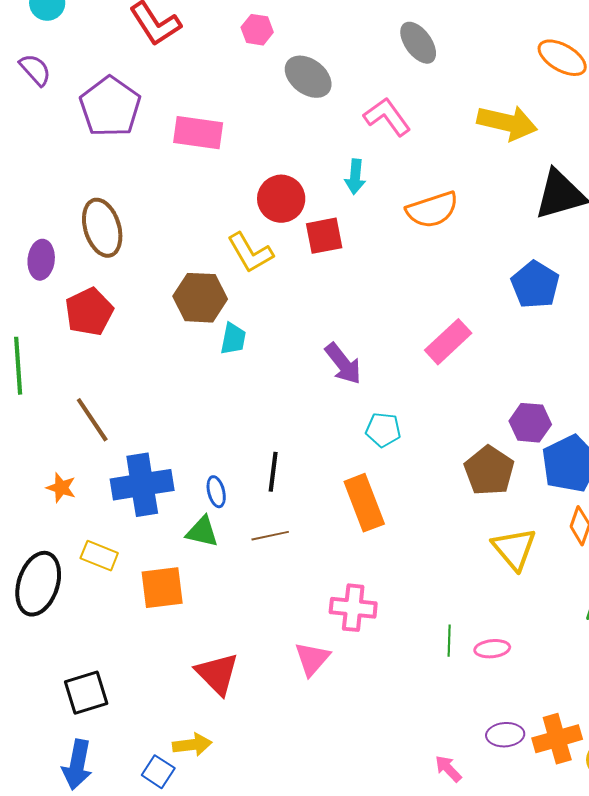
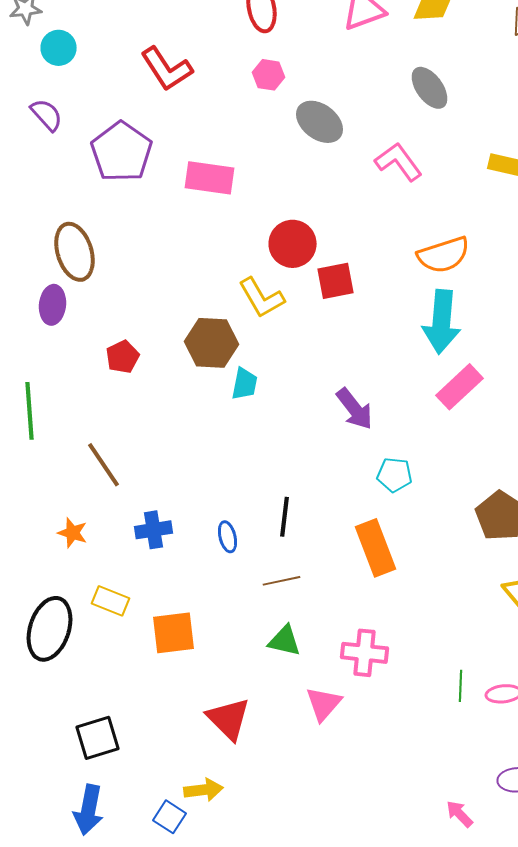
cyan arrow: (355, 177) -> (442, 322), moved, size x1.8
brown ellipse: (102, 228) -> (74, 252), moved
red pentagon: (89, 312) -> (122, 357), moved, size x0.7
blue cross: (142, 485) -> (154, 530), size x0.6
green triangle: (202, 532) -> (284, 641), moved

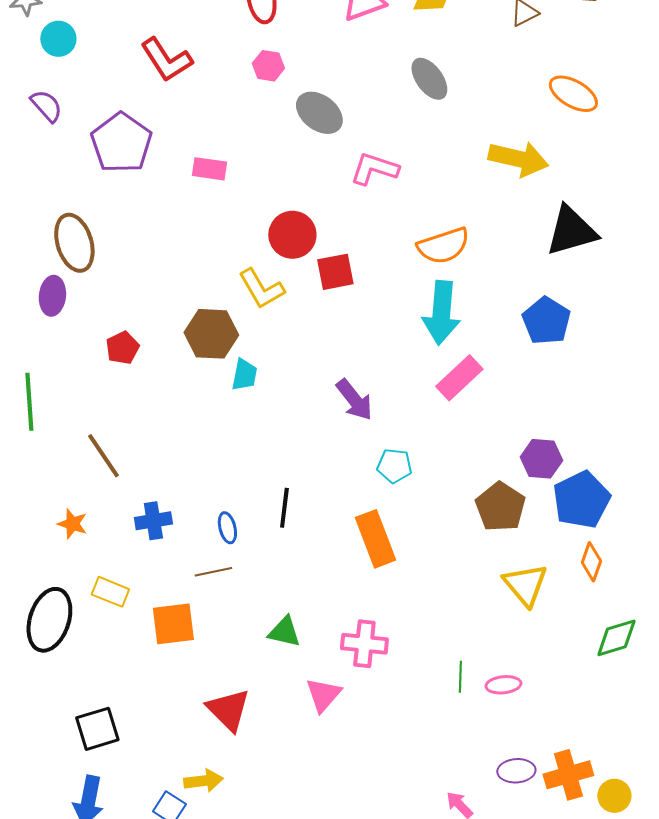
pink L-shape: (398, 162) -> (374, 169), moved, turned -36
pink rectangle: (210, 178) -> (209, 169), size x0.7
brown line: (282, 581) -> (213, 572), moved

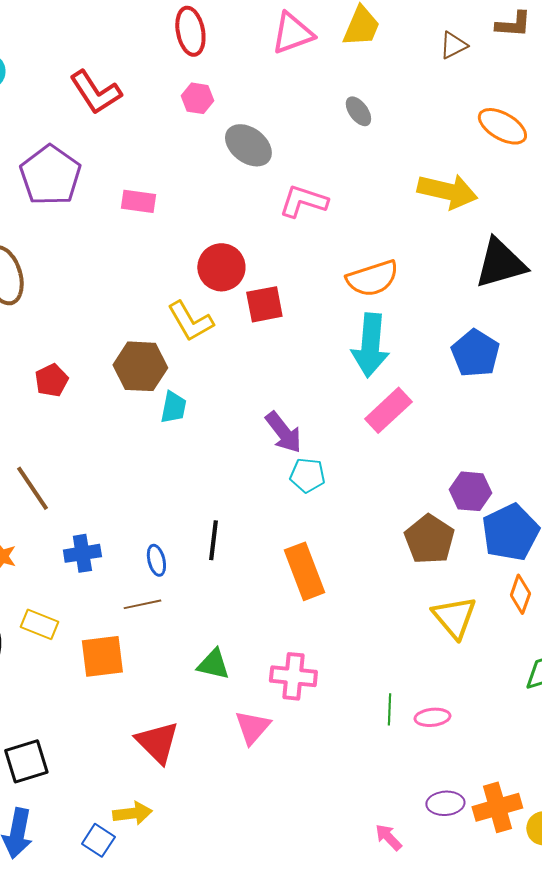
gray ellipse: (429, 79) -> (358, 111), size x0.7
cyan pentagon: (394, 466) -> (307, 475), moved

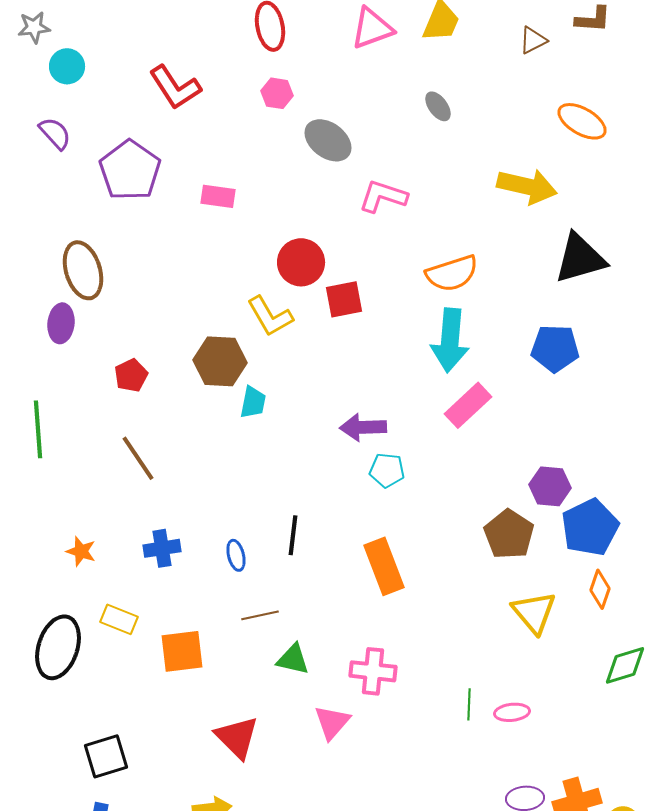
blue pentagon: (475, 353) -> (555, 348), turned -30
purple arrow: (283, 432) -> (363, 427), turned 126
brown line: (32, 488) -> (138, 458), moved
brown line: (142, 604) -> (260, 615), moved

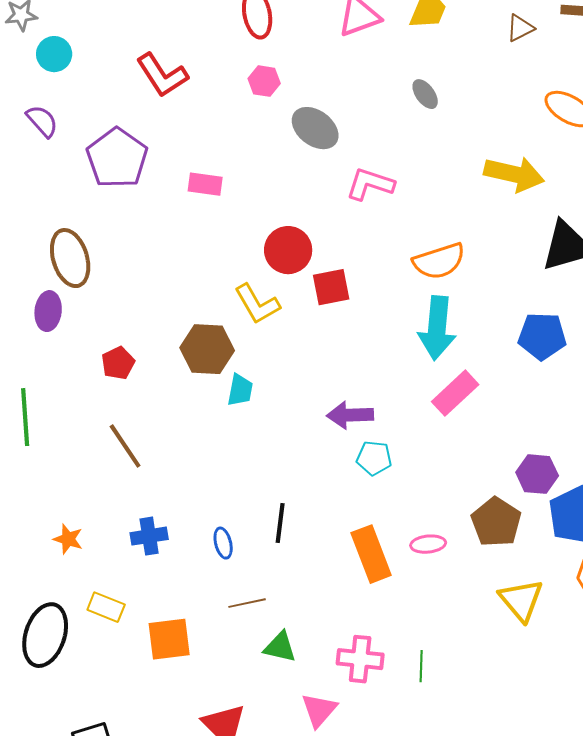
green line: (469, 704) -> (421, 666), moved
pink ellipse: (512, 712) -> (428, 544), moved

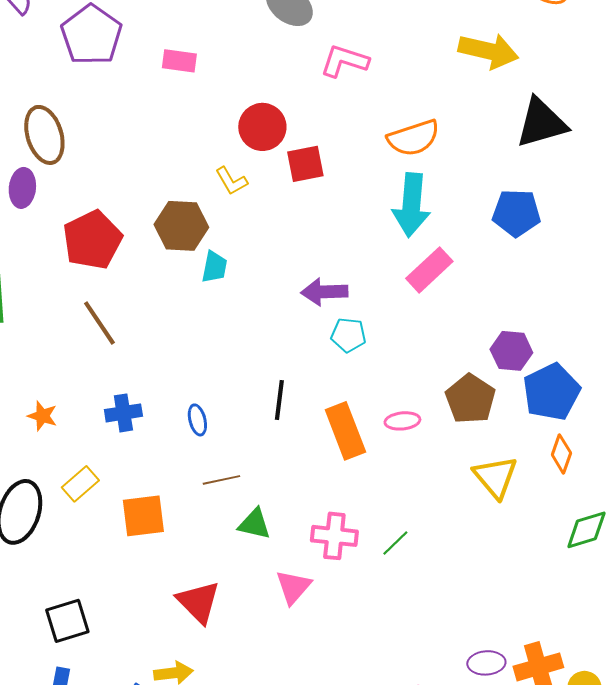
yellow L-shape: (257, 304) -> (231, 181), size x0.7
red pentagon: (118, 363) -> (92, 240), size x1.8
black line: (280, 523) -> (279, 400), moved
yellow rectangle: (106, 607) -> (80, 484), turned -63
green line: (421, 666) -> (395, 543), turned 44

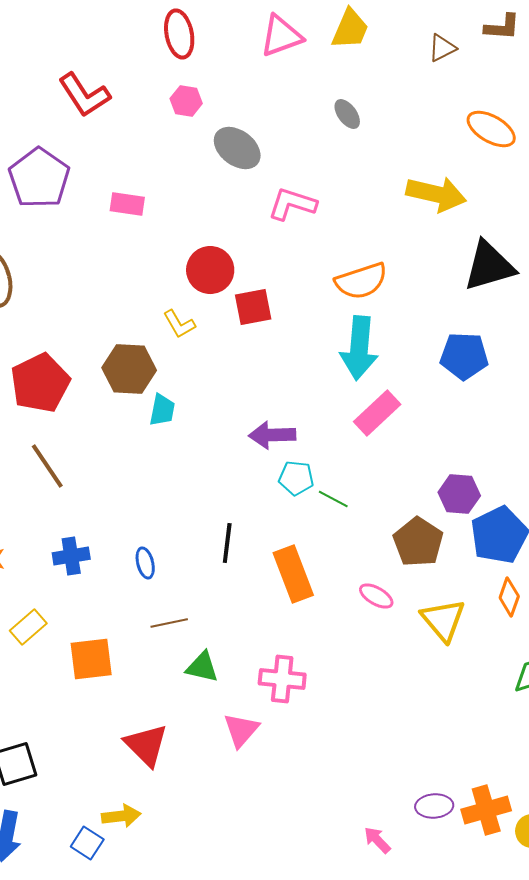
pink ellipse: (402, 421) -> (376, 596), moved, turned 36
green line: (395, 543) -> (333, 499), moved, turned 72

